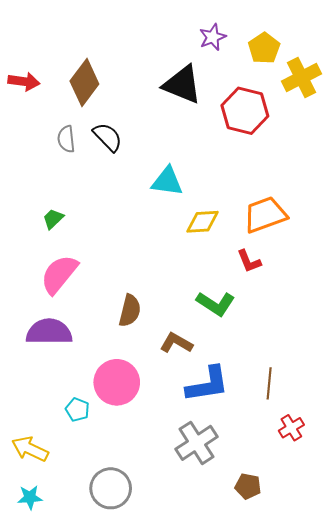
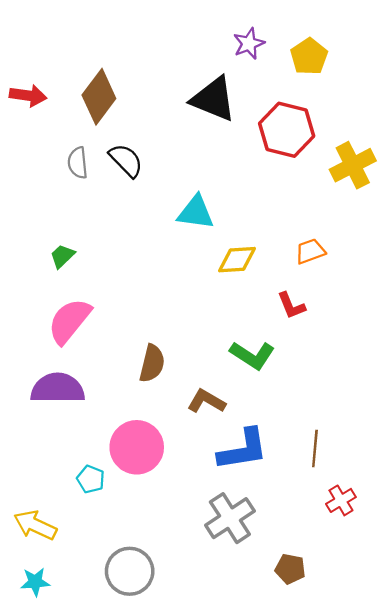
yellow cross: (301, 77) -> (353, 165), moved
orange trapezoid: (265, 215) -> (310, 251), size x0.6

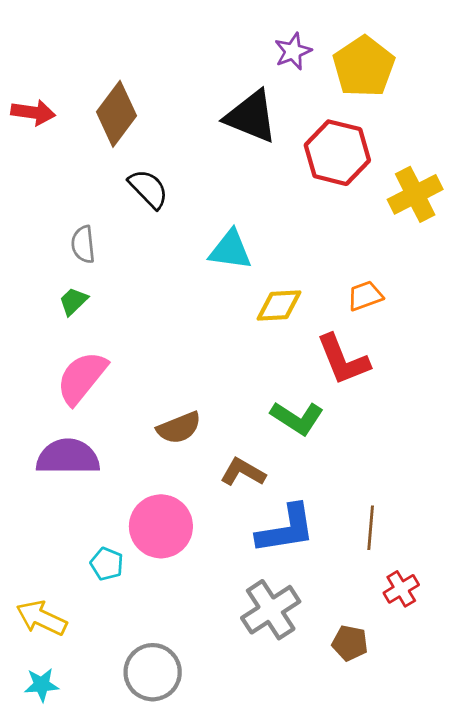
yellow pentagon: (309, 57) -> (364, 67), size x1.4
gray semicircle: (78, 163) -> (83, 244), moved
red L-shape: (291, 306) -> (343, 360), size x1.6
brown semicircle: (152, 363) -> (179, 428), turned 54
brown pentagon: (290, 569) -> (350, 643), moved

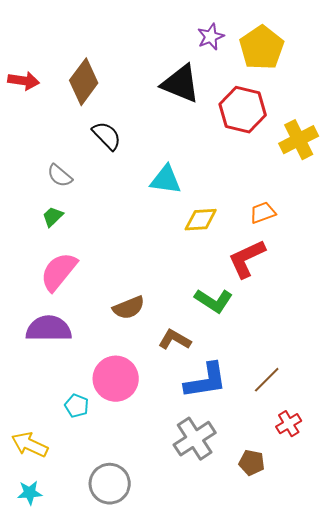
gray semicircle: (83, 244) -> (60, 176), turned -44
red L-shape: (343, 360) -> (247, 259), turned 87
brown line: (371, 528) -> (267, 380), turned 40

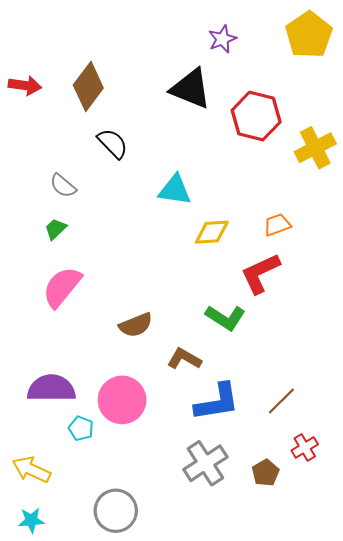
yellow pentagon: (262, 48) -> (309, 35), moved
purple semicircle: (49, 329) -> (51, 388), moved
brown pentagon: (252, 463) -> (266, 473), moved, turned 30

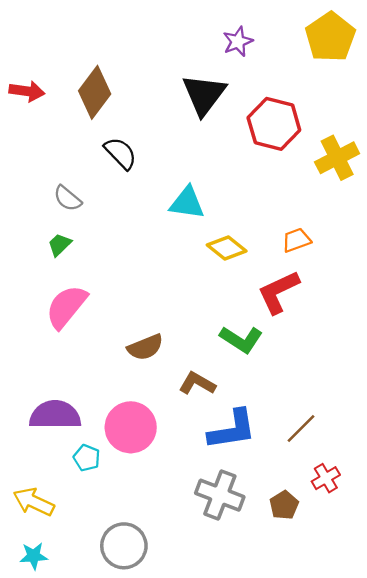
black triangle: (191, 89) -> (204, 95), turned 45
yellow diamond: (212, 232) -> (227, 248), turned 42
gray cross: (205, 463) -> (220, 495), turned -36

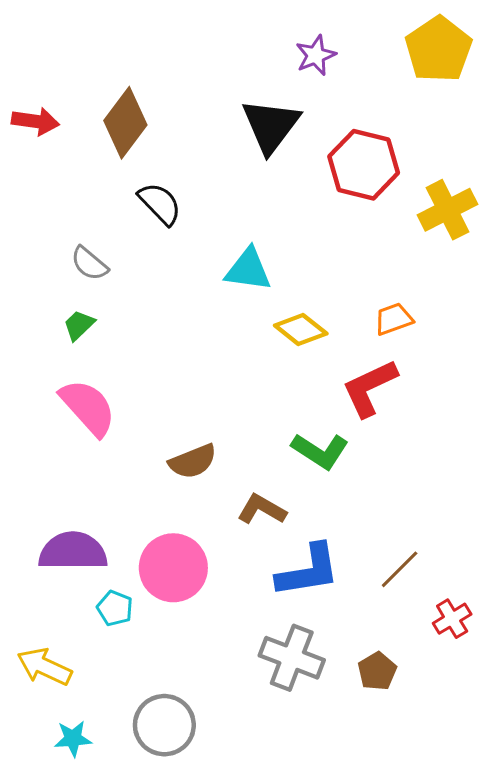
pink semicircle: (66, 307) -> (88, 407), turned 99
red cross: (326, 478) -> (452, 619), moved
cyan star: (34, 556) -> (73, 739), moved

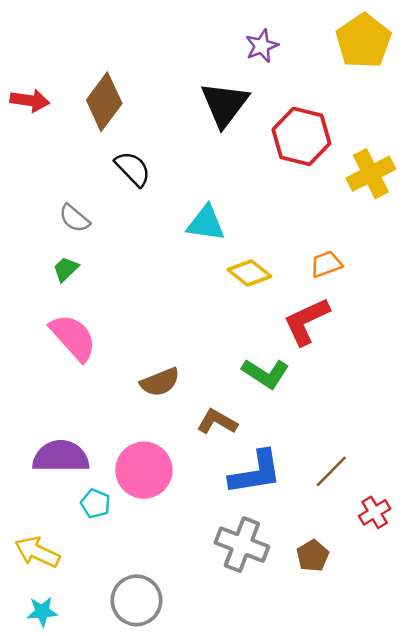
cyan star: (73, 739) -> (42, 612), moved

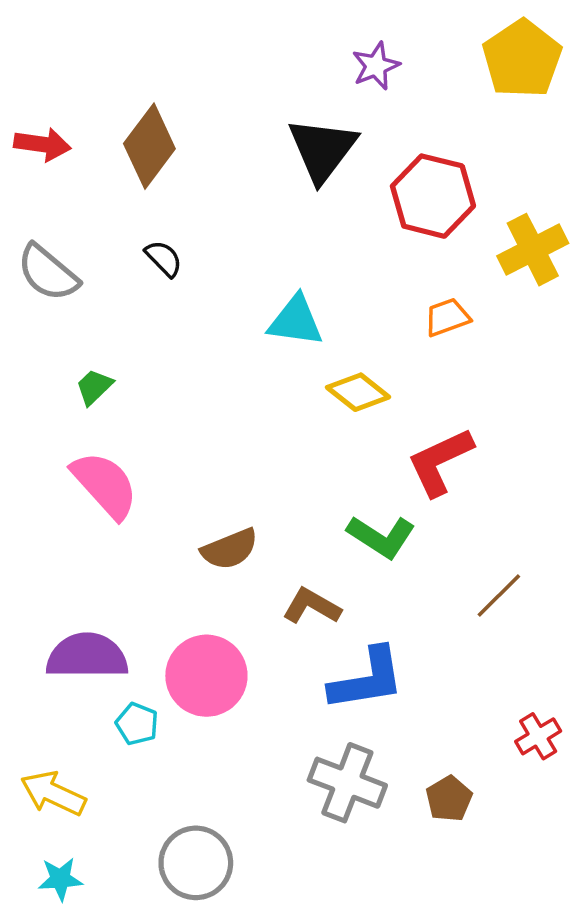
black semicircle: (133, 169) -> (164, 258), moved, size x0.7
gray semicircle: (74, 218) -> (48, 273), moved, size x1.4
orange trapezoid: (326, 264) -> (447, 317), moved
brown line: (331, 471) -> (499, 595), moved

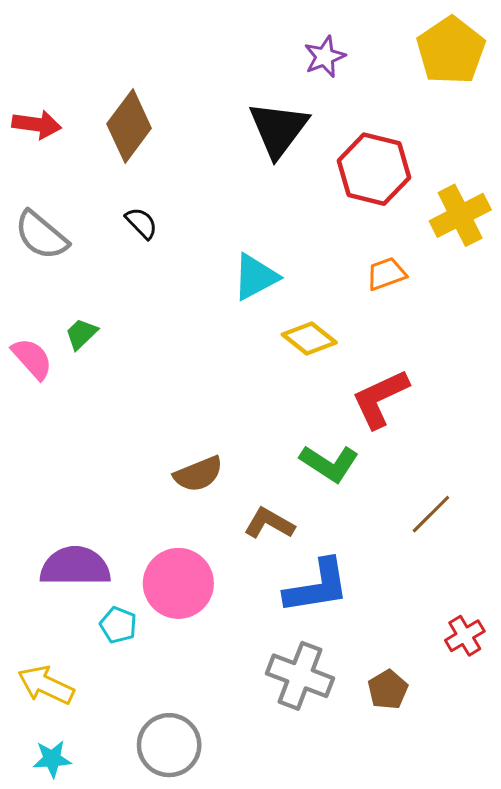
cyan triangle: (296, 321) -> (255, 277), turned -36
pink semicircle: (105, 485) -> (32, 359), moved, size x0.7

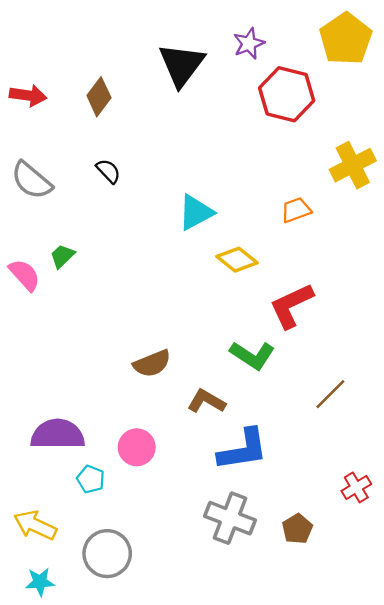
brown diamond: (129, 126) -> (99, 97), size x0.7
black triangle: (278, 129) -> (182, 65), moved
red hexagon: (374, 169) -> (287, 94), moved
pink circle: (178, 583) -> (137, 447), size x0.7
gray circle: (169, 745) -> (107, 554), moved

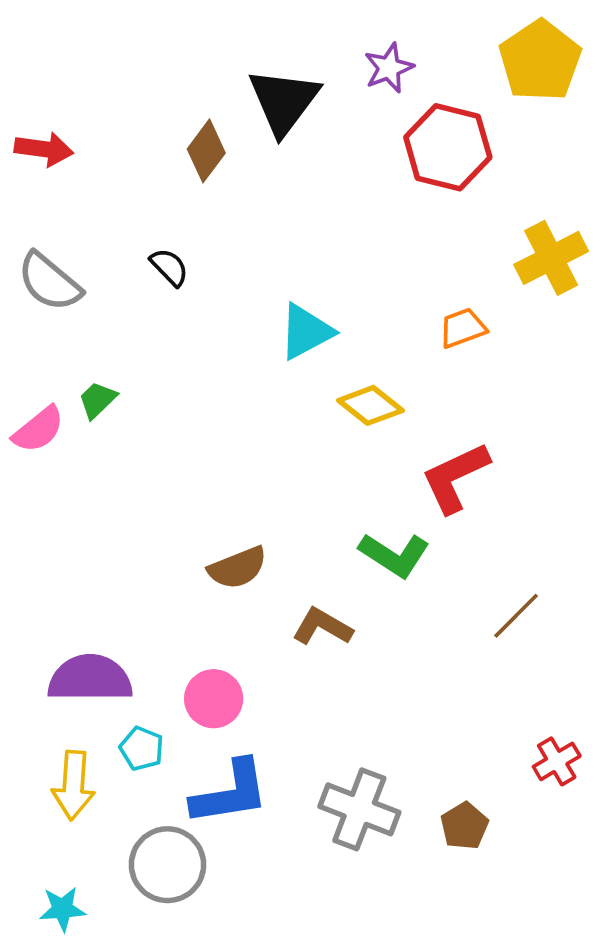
brown diamond: (99, 97) -> (206, 151), moved
pink semicircle: (25, 275) -> (38, 429), turned 93
blue L-shape: (243, 450) -> (230, 793), moved
yellow arrow: (35, 525) -> (73, 785), moved, turned -111

